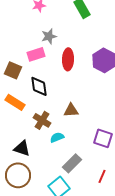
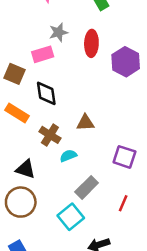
red ellipse: (68, 59) -> (91, 43), moved

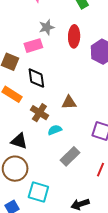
cyan square: (71, 217) -> (38, 192), moved, turned -35

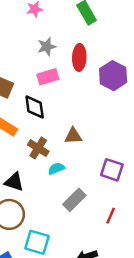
pink rectangle: (33, 46) -> (48, 77), moved

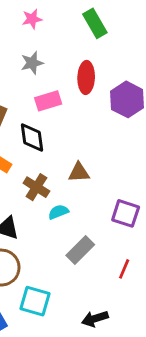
gray star: (47, 47) -> (32, 63), moved

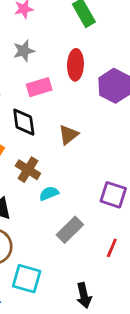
brown triangle: (79, 173) -> (68, 135), moved, turned -35
black arrow: (95, 319) -> (84, 295), turned -85

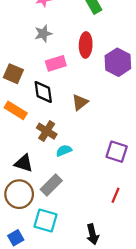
gray rectangle: (70, 230) -> (51, 185), moved

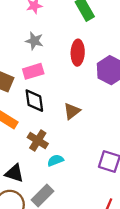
gray star: (43, 34) -> (34, 41), turned 30
pink rectangle: (56, 63) -> (33, 71), moved

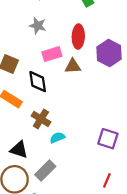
pink rectangle: (33, 71) -> (52, 54), moved
brown triangle: (72, 111) -> (73, 66), moved, turned 35

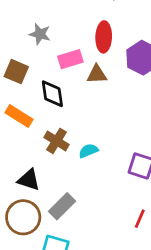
gray star: (38, 26) -> (40, 34), moved
cyan semicircle: (57, 138) -> (88, 151), moved

